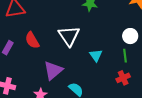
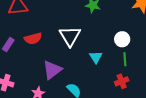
white circle: (130, 36) -> (122, 39), moved
red semicircle: (32, 40) -> (33, 39), turned -78

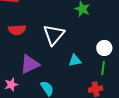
cyan triangle: (96, 57) -> (75, 60), turned 40

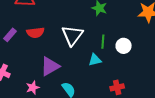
green line: (103, 68) -> (103, 42), moved

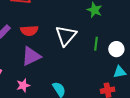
cyan triangle: (95, 60) -> (120, 72), moved
purple triangle: (50, 66) -> (31, 56), moved

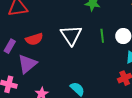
purple triangle: (31, 56) -> (27, 64), moved

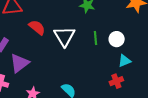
red semicircle: (34, 39) -> (37, 27), moved, turned -126

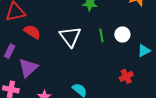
red semicircle: (37, 27) -> (32, 32), moved
cyan triangle: (124, 61) -> (144, 51), moved

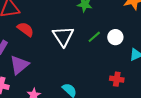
green line: (101, 35) -> (94, 37), turned 56
red cross: (126, 76) -> (117, 79), turned 32

